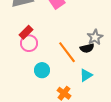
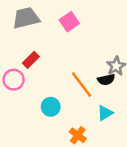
pink circle: (29, 43) -> (14, 80), moved

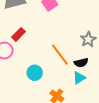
black semicircle: (106, 80) -> (81, 63), moved

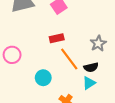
red rectangle: (19, 34) -> (57, 38), moved, turned 32

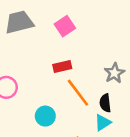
black semicircle: (91, 67) -> (105, 103), turned 96

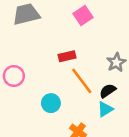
pink square: (65, 26) -> (83, 15), moved
black semicircle: (105, 103) -> (108, 91), turned 63

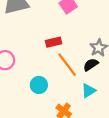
black semicircle: (108, 91) -> (91, 65), moved

